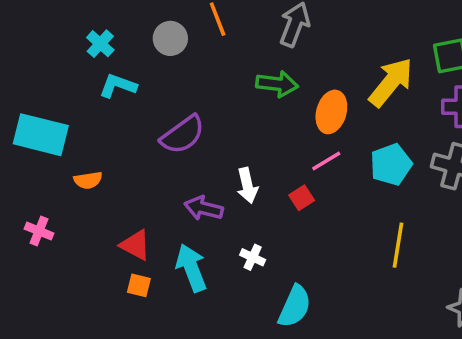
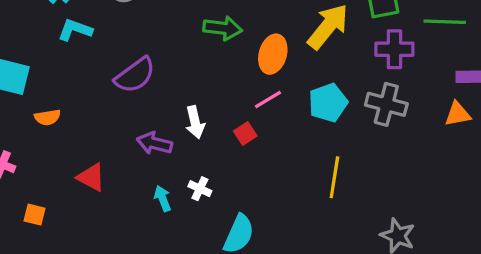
cyan arrow: (191, 268) -> (163, 198), moved, size x0.6
orange square: (139, 285) -> (34, 215), moved

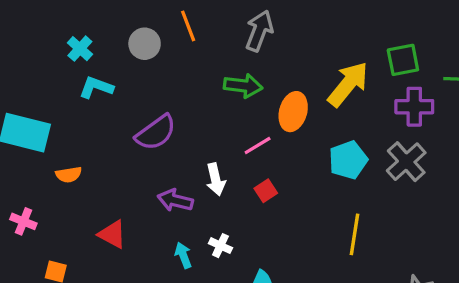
pink line: (268, 99) -> (258, 145), moved
gray cross: (386, 104) -> (406, 162), turned 33

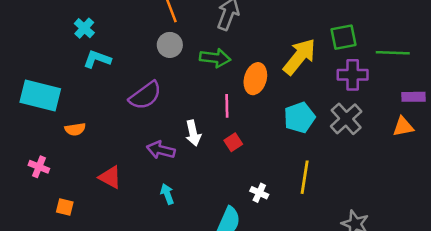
gray circle: (145, 44) -> (170, 45), moved
pink line: (258, 145) -> (227, 106), turned -60
white cross: (220, 246) -> (259, 193), moved

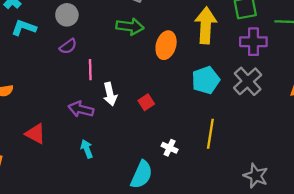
gray circle: (170, 45) -> (67, 15), moved
yellow arrow: (299, 57) -> (206, 25), turned -36
purple semicircle: (145, 96) -> (68, 46), moved, size x0.6
pink line: (227, 106) -> (90, 70), moved

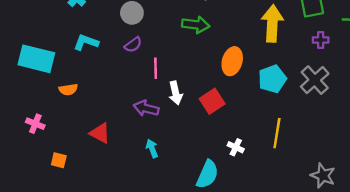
cyan L-shape: (24, 28) -> (86, 42), moved
purple cross: (253, 42) -> (321, 40), size x0.6
orange ellipse: (166, 45) -> (232, 61), moved
red square: (146, 102) -> (212, 101), size x1.5

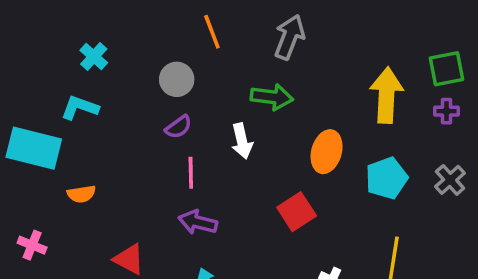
purple cross: (321, 40) -> (446, 111), moved
cyan L-shape: (86, 42) -> (80, 108), moved
pink line: (156, 68) -> (191, 173), moved
gray cross: (315, 80) -> (450, 180), size x0.7
white arrow: (176, 93) -> (242, 141), moved

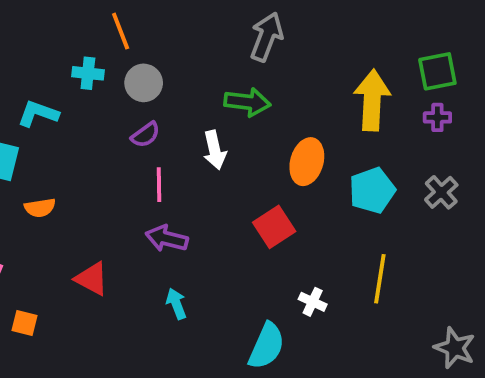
orange line: (212, 32) -> (121, 31), moved
cyan cross: (94, 56) -> (88, 73), moved, turned -36

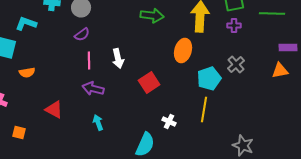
green arrow: (247, 102) -> (152, 16), moved
white arrow: (215, 150) -> (118, 58), moved
orange ellipse: (307, 162) -> (183, 50), moved
cyan pentagon: (372, 190) -> (209, 78), moved

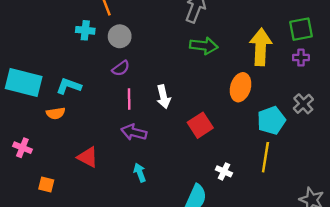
cyan L-shape: (26, 24) -> (69, 86), moved

